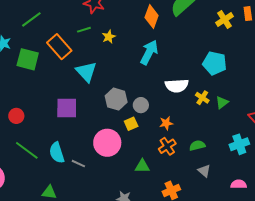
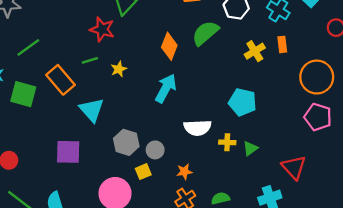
yellow cross: (202, 98) -> (227, 142), turned -32

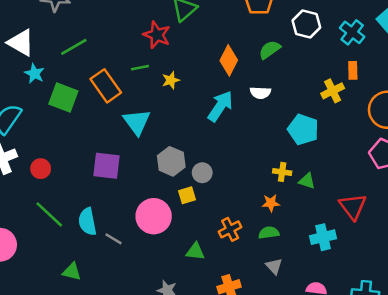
green semicircle: (205, 33) -> (270, 50), size x0.7
yellow cross: (255, 51) -> (333, 91), moved
white semicircle: (198, 128) -> (260, 93), moved, size x0.7
green triangle: (250, 148) -> (307, 181), turned 49
orange star: (184, 172) -> (271, 203), moved

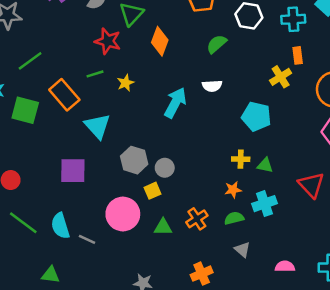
cyan cross: (352, 32) -> (293, 19), turned -35
orange diamond: (229, 60) -> (160, 41), moved
cyan cross: (323, 237) -> (264, 204), moved
green triangle: (195, 251) -> (163, 227), moved

